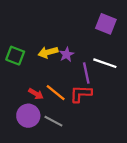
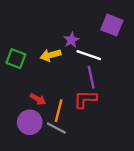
purple star: (67, 54) -> (71, 40), moved
white line: (105, 63) -> (89, 55), moved
orange line: (56, 93) -> (59, 111), moved, turned 65

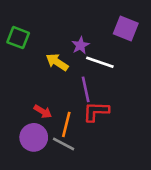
yellow arrow: (51, 55) -> (57, 62), turned 48
green square: (16, 59) -> (18, 38), moved
purple line: (91, 77) -> (86, 89), moved

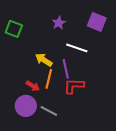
purple star: (80, 45) -> (59, 23), moved
yellow arrow: (57, 62) -> (44, 60), moved
orange line: (66, 124) -> (49, 79), moved

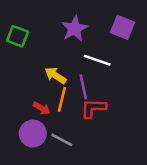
purple star: (59, 23) -> (74, 29), size x1.5

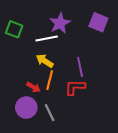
white line: (97, 60) -> (47, 38), moved, turned -30
purple line: (83, 87) -> (80, 67), moved
gray line: (62, 140) -> (50, 113), turned 36

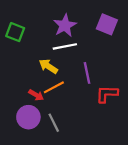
white line: (47, 38) -> (65, 46), moved
orange line: (50, 80) -> (54, 87), turned 48
red L-shape: (75, 87) -> (107, 94), moved

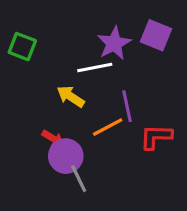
purple star: (65, 25) -> (114, 43), moved
orange line: (54, 87) -> (108, 127), moved
purple circle: (28, 117) -> (66, 156), moved

